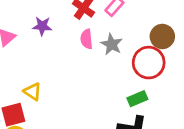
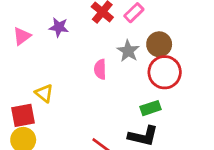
brown circle: (162, 36) -> (159, 44), moved
pink semicircle: (87, 39) -> (100, 69), moved

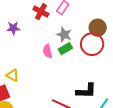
brown circle: (159, 44) -> (98, 28), moved
green rectangle: (151, 108) -> (65, 49), moved

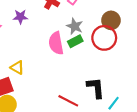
pink semicircle: (48, 51) -> (56, 43), size x1.5
black L-shape: (86, 91) -> (96, 88), turned -100

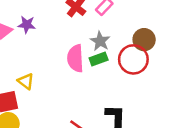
purple star: (20, 17) -> (27, 25), moved

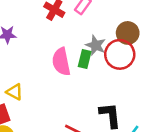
gray star: (100, 41) -> (96, 45), moved
green rectangle: (99, 59) -> (85, 59), turned -48

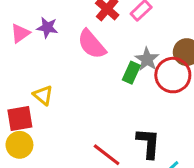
pink semicircle: (61, 62) -> (92, 44), moved, turned -40

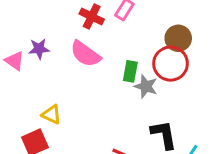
pink triangle: (20, 33) -> (15, 61), turned -35
gray star: (147, 59) -> (146, 86), moved

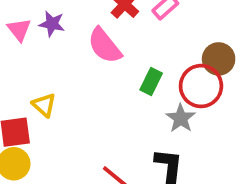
gray star: (146, 86) -> (181, 118), moved

